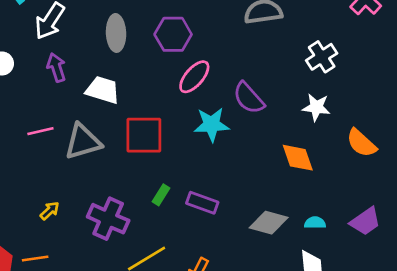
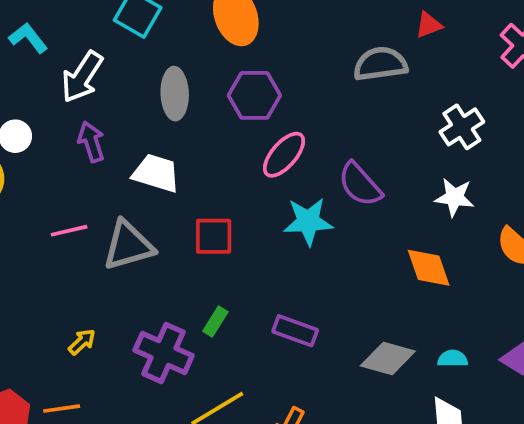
red square: (144, 135) -> (214, 236), size x0.7
green rectangle: (161, 195) -> (215, 321), moved

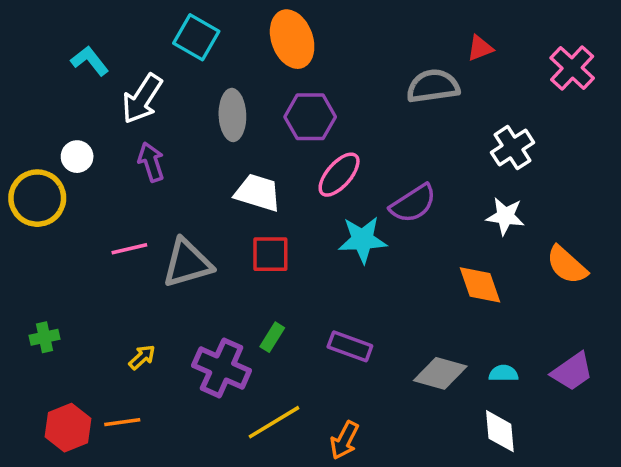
white trapezoid: (156, 173) -> (258, 193), moved
purple semicircle: (360, 184) -> (413, 204), turned -81

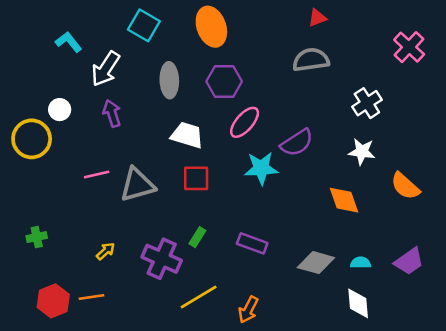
red triangle: (480, 48) -> (317, 18), moved

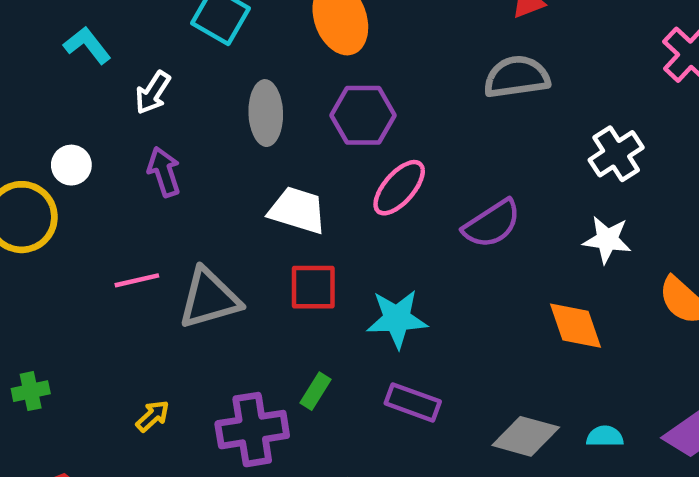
white arrow: (106, 69) -> (153, 93), size x0.7
cyan star: (261, 168) -> (397, 319), moved
purple cross: (162, 259) -> (252, 430), turned -33

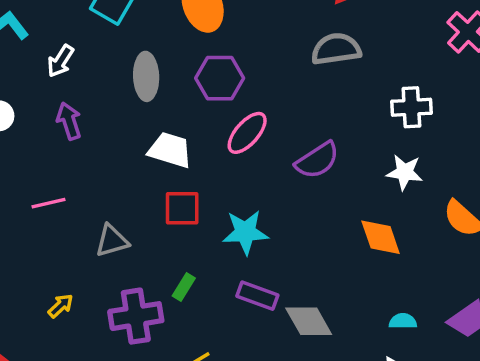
white cross: (616, 154) -> (411, 107), turned 30
gray triangle: (209, 298) -> (112, 241), moved, size x0.7
gray diamond: (526, 436) -> (309, 321), moved, turned 45

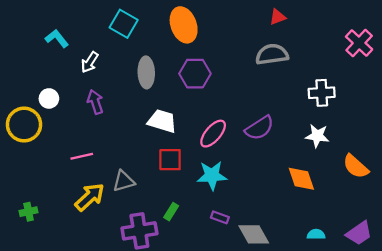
pink ellipse: (247, 133) -> (213, 134), moved
purple rectangle: (257, 296) -> (220, 217), size x0.7
yellow arrow: (60, 306) -> (90, 197), moved, size x1.8

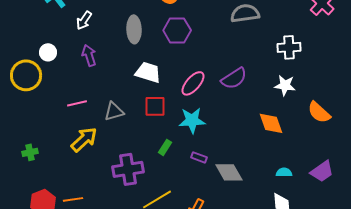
gray triangle: (124, 181) -> (114, 111), moved
green rectangle: (171, 212) -> (165, 147), moved

